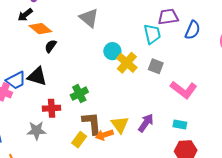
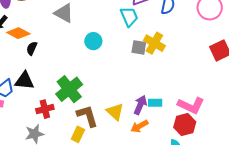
yellow cross: (127, 63) -> (154, 43), moved
pink L-shape: (184, 90) -> (191, 105), moved
green cross: (79, 94) -> (69, 89), size x1.5
cyan rectangle: (180, 125) -> (155, 103), moved
orange arrow: (104, 135) -> (139, 126), moved

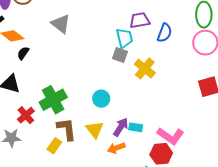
cyan circle: (93, 41) -> (101, 99), moved
gray square: (139, 47) -> (120, 55), moved
red cross: (45, 109) -> (26, 115), turned -36

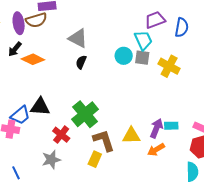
black semicircle: (23, 53) -> (81, 62), moved
cyan circle: (101, 99) -> (124, 56), moved
yellow triangle: (95, 130) -> (131, 136), turned -42

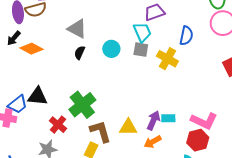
blue semicircle: (182, 27) -> (186, 36), moved
cyan circle: (124, 56) -> (111, 49), moved

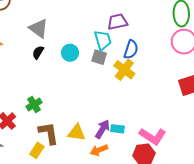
blue semicircle: (186, 36) -> (131, 50), moved
green cross: (82, 105) -> (34, 104), size x0.6

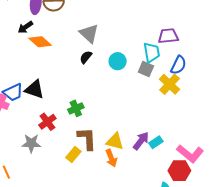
cyan rectangle: (117, 129) -> (156, 142), turned -48
orange arrow: (99, 150) -> (111, 158), moved, turned -96

